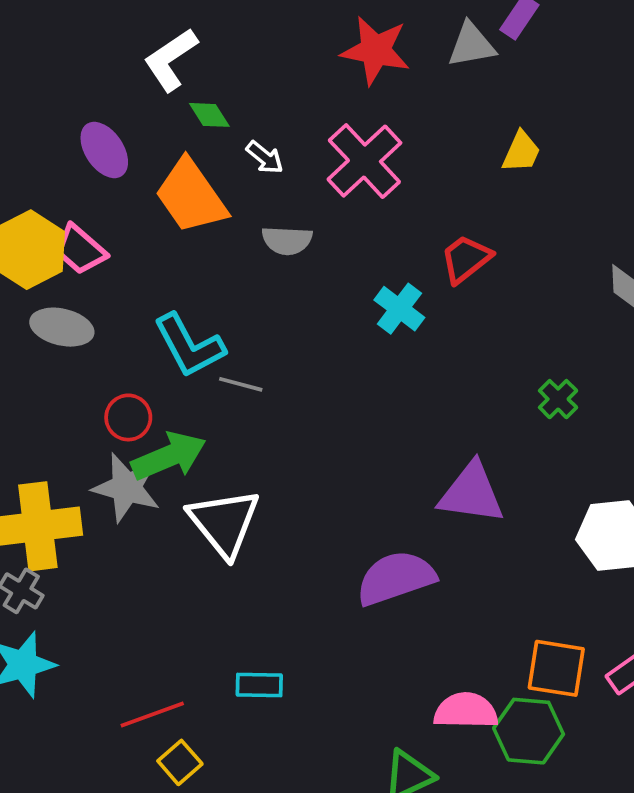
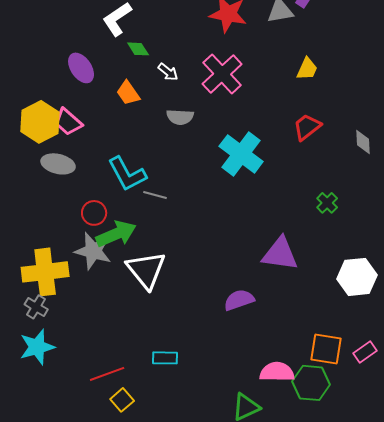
orange trapezoid: (191, 196) -> (128, 93), size x0.6
red trapezoid: (466, 259) -> (307, 127), moved
cyan cross: (399, 309) -> (241, 154), size x1.6
purple semicircle: (396, 578) -> (239, 300), size x0.7

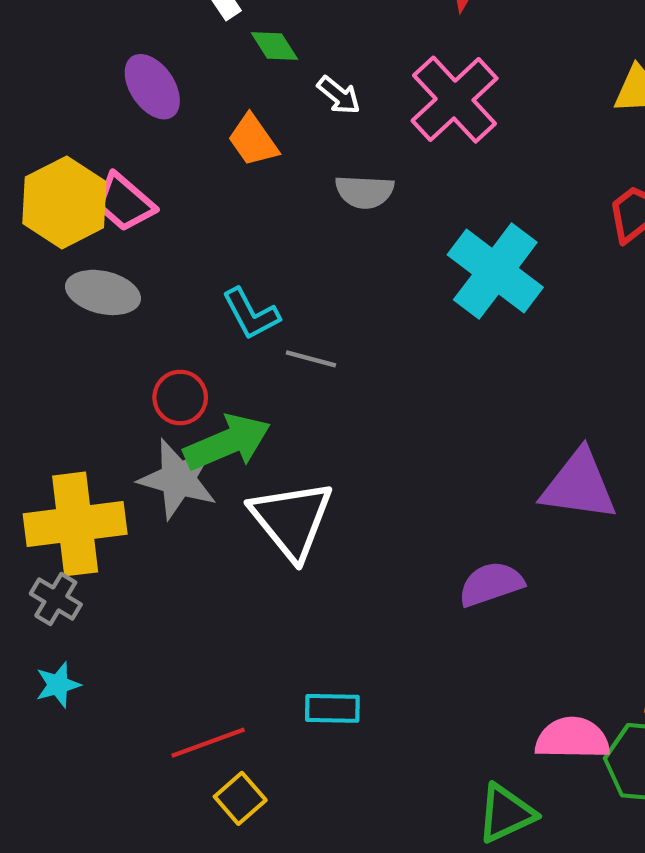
cyan L-shape: (127, 174) -> (251, 314), size x0.7
cyan star: (37, 347) -> (58, 685), size x0.6

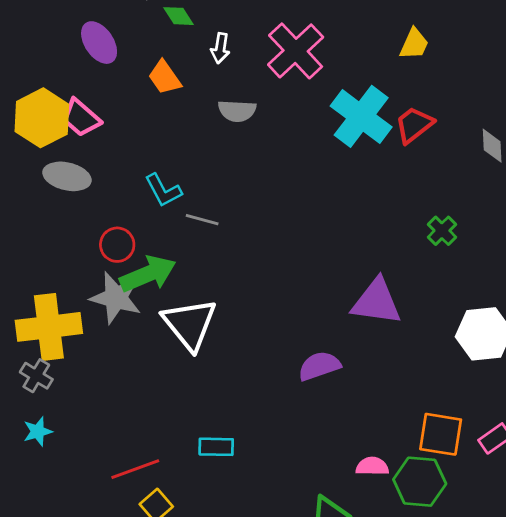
white arrow: (339, 95) -> (220, 48), turned 60
cyan cross: (495, 271) -> (361, 116), moved
pink semicircle: (572, 738) -> (372, 466), size x0.7

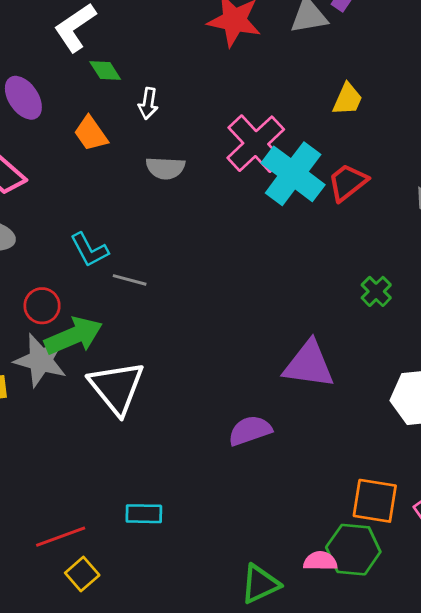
pink cross: (296, 51) -> (256, 144), moved
pink semicircle: (372, 466) -> (320, 561), moved

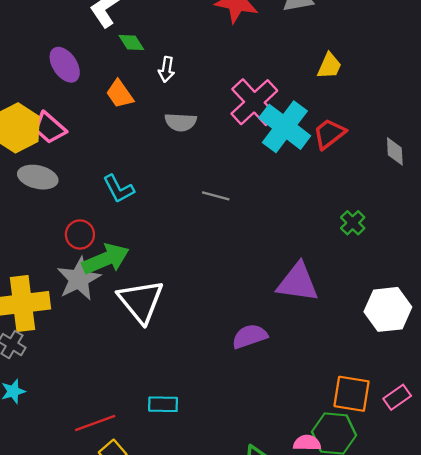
gray line: (130, 280) -> (216, 196), moved
gray star: (41, 360) -> (79, 279), turned 30

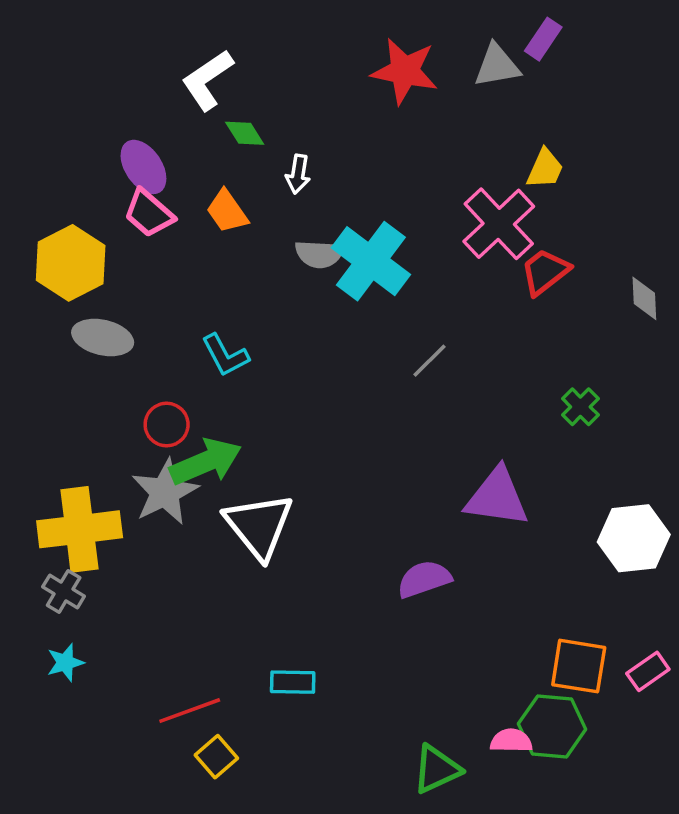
pink cross: (254, 102) -> (499, 224), moved
cyan cross: (285, 127) -> (371, 261), moved
pink trapezoid: (49, 128) -> (149, 213), moved
gray line: (216, 196) -> (429, 361), moved, turned -60

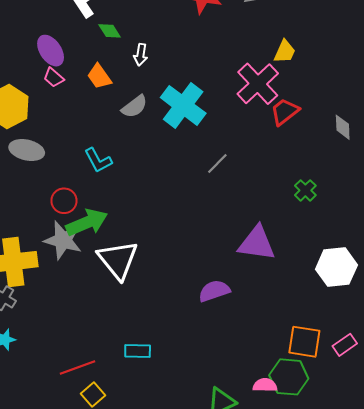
pink trapezoid: (149, 213) -> (54, 77), size x0.7
gray semicircle: (319, 254) -> (134, 107), moved, turned -40
gray star: (165, 492) -> (63, 240), turned -30

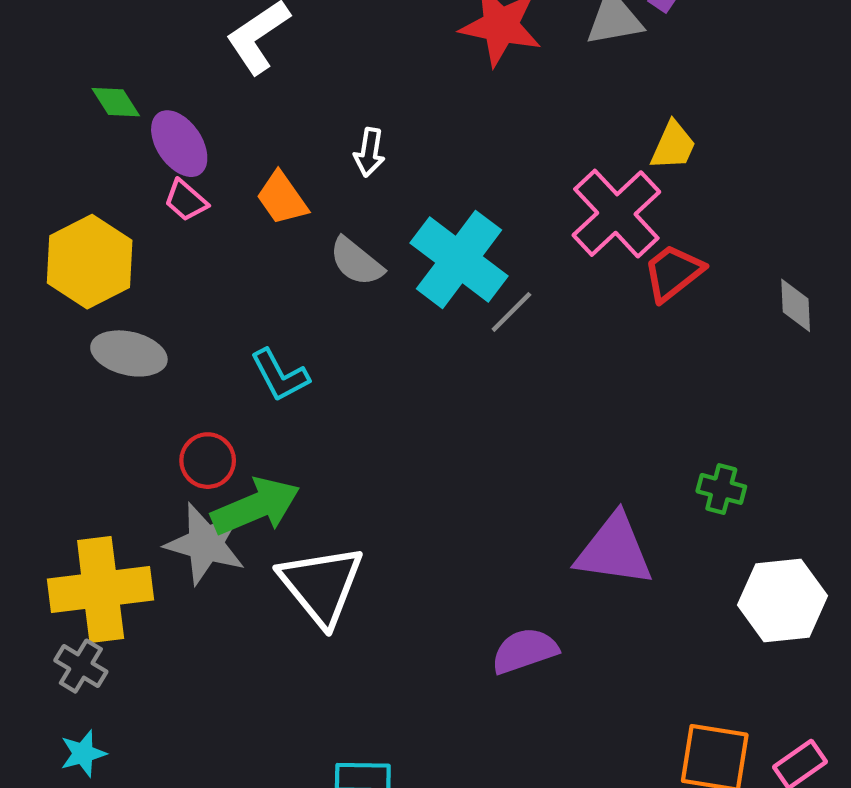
green diamond: (110, 31) -> (116, 102), moved
gray semicircle: (134, 107) -> (356, 262), turned 76
gray line: (217, 163) -> (511, 312), moved
green cross: (305, 190) -> (721, 489), moved, turned -30

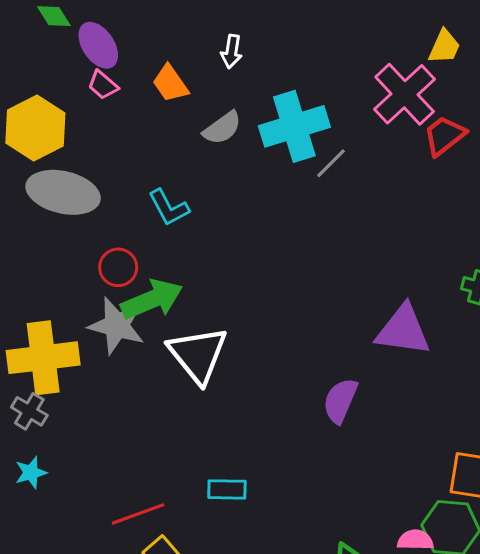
cyan cross: (459, 259) -> (294, 126), turned 36
gray semicircle: (356, 262) -> (222, 128), turned -75
gray ellipse: (129, 353) -> (63, 192), size x1.4
purple semicircle: (525, 651) -> (340, 401), turned -48

